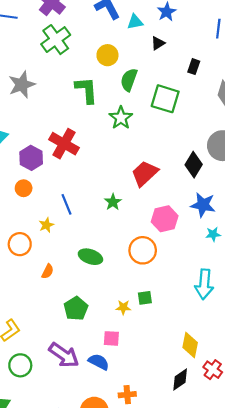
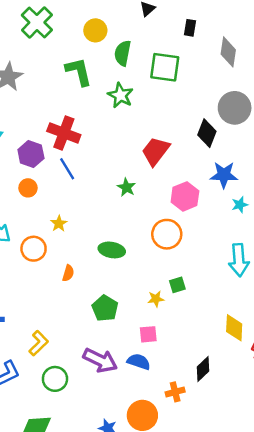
blue line: (66, 204) -> (67, 169), moved
black diamond: (180, 380) -> (203, 369), moved

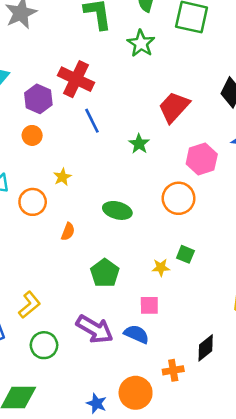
blue line: (67, 169) -> (92, 121), moved
green square: (177, 285) -> (185, 254), turned 35

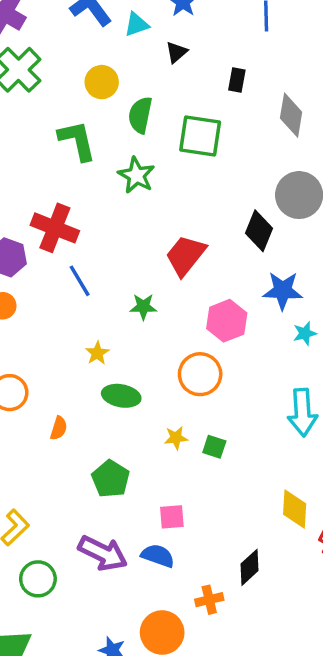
green star: (139, 144) -> (143, 307), turned -30
yellow star: (62, 177) -> (97, 353), moved
yellow star: (161, 267) -> (176, 438), moved

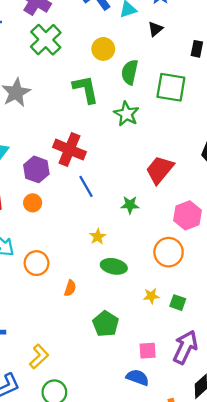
purple arrow: (103, 553) -> (185, 347), moved, turned -92

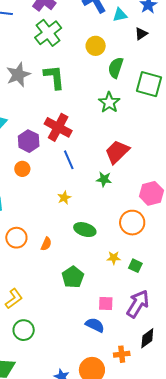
green L-shape: (86, 89) -> (54, 77), moved
red trapezoid: (160, 170) -> (117, 152), moved
yellow star: (98, 237) -> (64, 198), moved
orange circle: (37, 263) -> (16, 238), moved

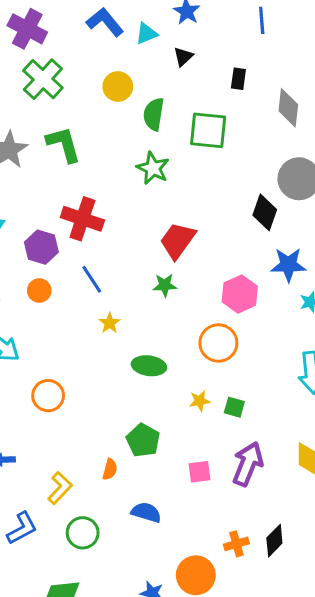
blue line: (69, 160) -> (92, 279), moved
orange semicircle: (46, 244) -> (110, 469), moved
blue semicircle: (95, 325) -> (146, 512), moved
black diamond: (147, 338) -> (274, 541), moved

